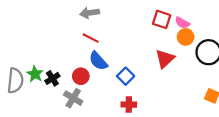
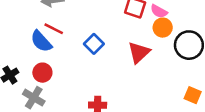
blue semicircle: (98, 61) -> (41, 41), moved
blue square: (126, 76) -> (94, 44), moved

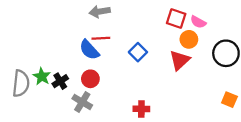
orange circle: (163, 28) -> (189, 39), moved
red line: (54, 29) -> (101, 38), turned -30

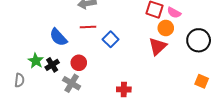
blue semicircle: (89, 50) -> (58, 37), moved
blue square: (138, 52) -> (111, 39), moved
gray semicircle: (21, 83) -> (19, 80), moved, size x0.6

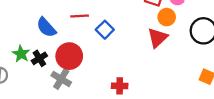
red circle: (79, 63) -> (69, 56), size x1.5

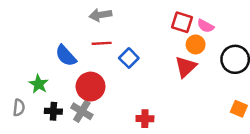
black cross: (39, 58) -> (53, 111), moved, turned 35

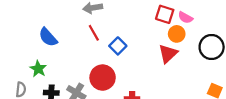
red line: (102, 43) -> (94, 33), turned 63
blue semicircle: (66, 56) -> (48, 37), moved
red circle: (91, 87) -> (103, 78), moved

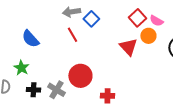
red square: (165, 14) -> (137, 18), turned 30
blue square: (118, 46) -> (91, 19), moved
red triangle: (168, 54) -> (128, 47), moved, turned -30

